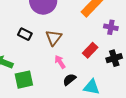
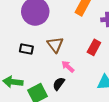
black semicircle: (69, 80) -> (59, 84), moved

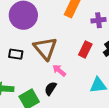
brown triangle: (55, 45) -> (45, 48), size x1.4

